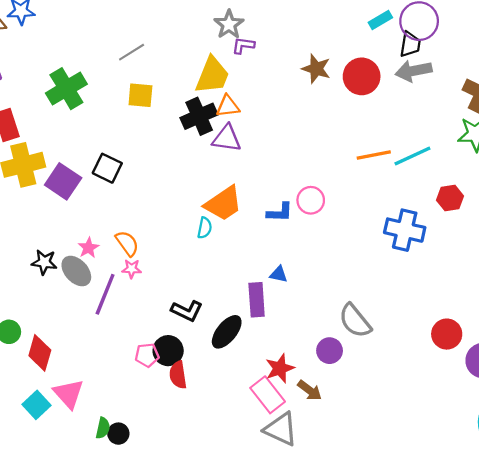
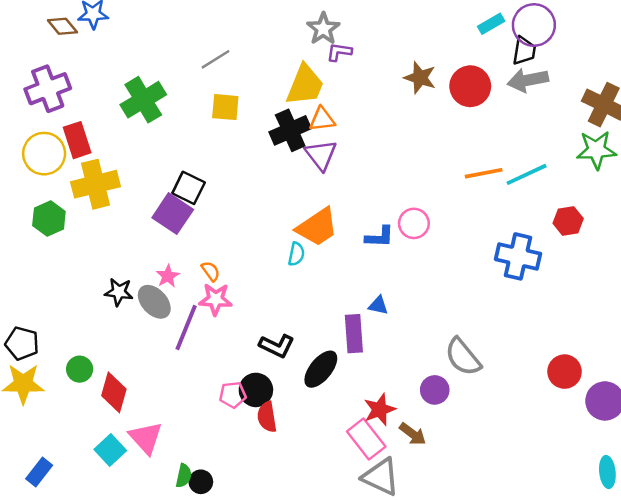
purple triangle: (227, 138) -> (321, 155), turned 44
purple square: (63, 181) -> (173, 214), moved
orange semicircle: (127, 243) -> (211, 271), size x0.7
pink star: (132, 269) -> (216, 299), size x1.5

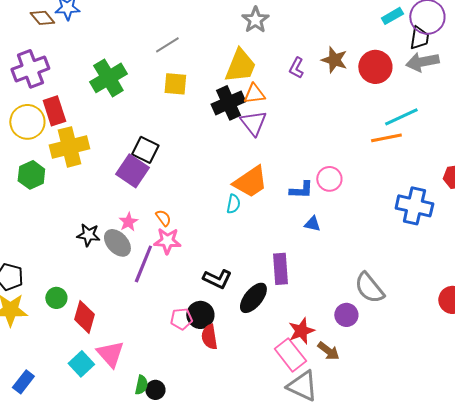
purple L-shape: (339, 52) -> (296, 68), moved, turned -70
cyan line: (527, 174) -> (401, 117), moved
blue triangle: (378, 305) -> (312, 224), moved

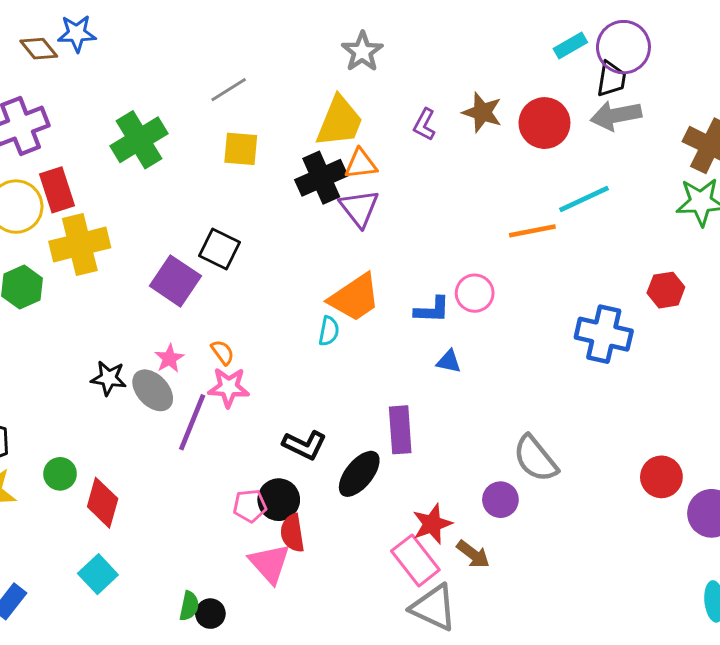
orange line: (386, 138) -> (532, 231), moved
black square: (145, 150) -> (219, 249), moved
pink triangle: (110, 354) -> (270, 563), moved

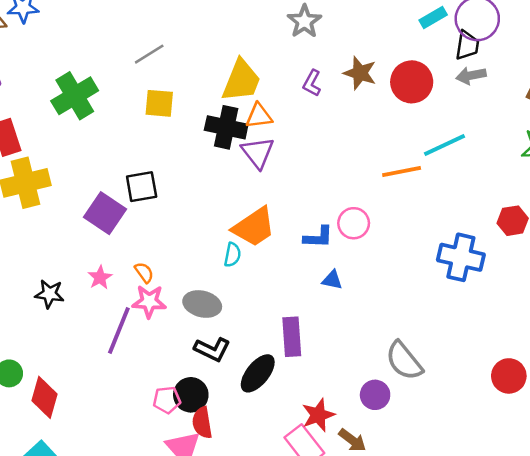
gray star: (362, 52) -> (304, 21), moved
gray arrow: (616, 115) -> (471, 76), size x0.7
black cross: (321, 178) -> (226, 127), turned 36
black square: (219, 249) -> (142, 187), turned -36
gray ellipse: (153, 390) -> (202, 304), moved, turned -33

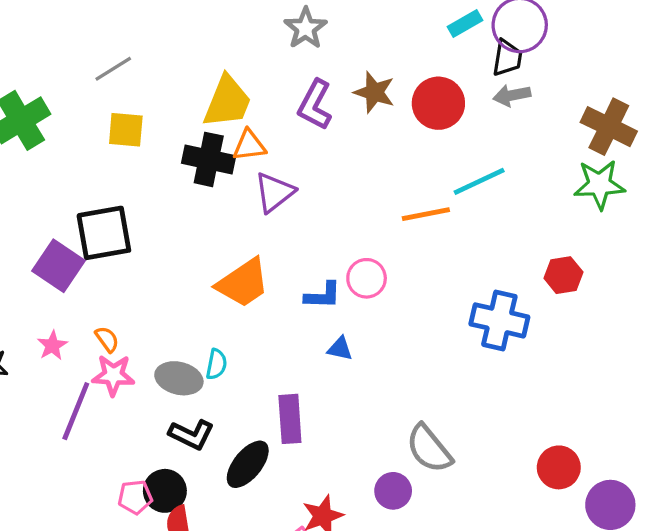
purple L-shape: (312, 83) -> (315, 105), size x1.5
purple triangle: (258, 153) -> (274, 192), moved, turned 30
black square: (142, 187) -> (104, 233), size x1.4
cyan semicircle: (232, 255) -> (216, 364), moved

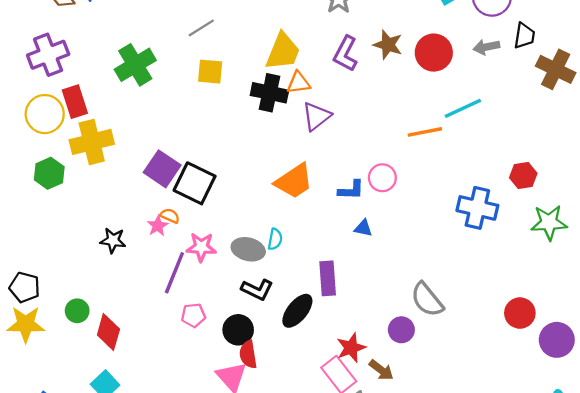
black trapezoid: (507, 58) -> (524, 36), moved
green star: (599, 184) -> (549, 222), moved
black square: (104, 233) -> (195, 183), moved, turned 36
orange semicircle: (107, 339) -> (170, 216), moved, turned -30
pink pentagon: (135, 497) -> (193, 315), moved

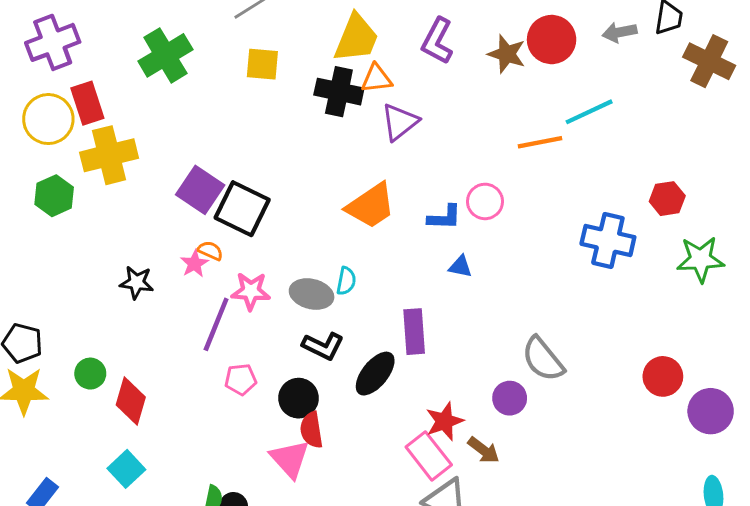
brown star: (388, 45) -> (507, 54), moved

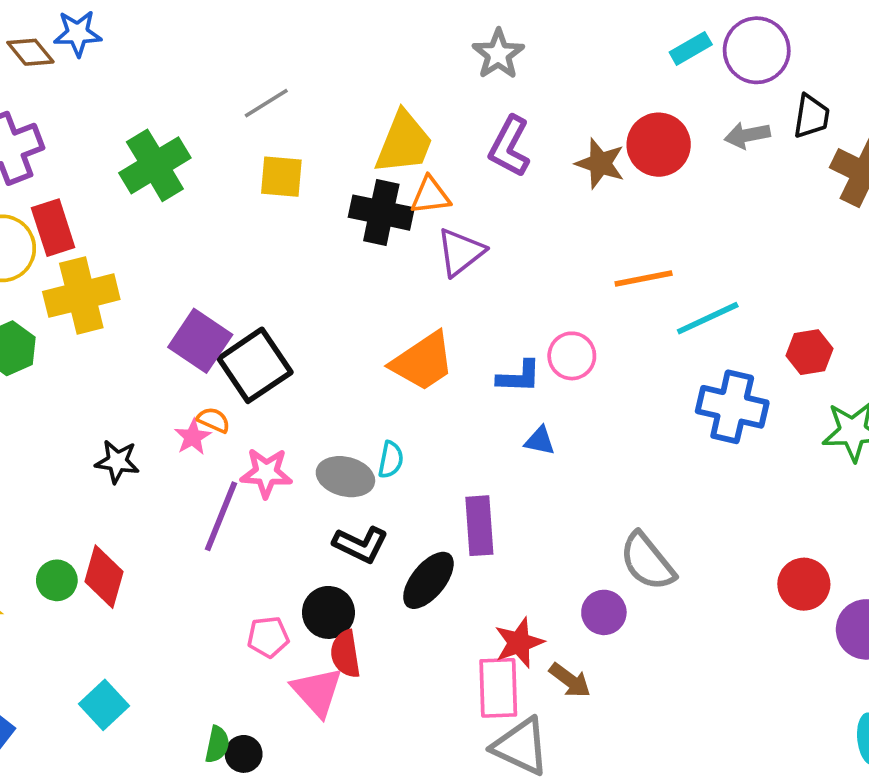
cyan line: (589, 112) -> (708, 318), moved
black square: (242, 209) -> (255, 365), turned 30
pink pentagon: (241, 379) -> (268, 637), moved
red diamond: (131, 401) -> (104, 577), moved
pink rectangle: (429, 456) -> (498, 688), turned 36

